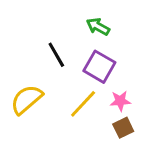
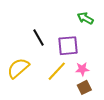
green arrow: (98, 27) -> (85, 18), moved
purple square: (99, 67) -> (68, 46), turned -35

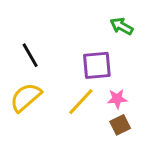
black line: (39, 38) -> (30, 55), moved

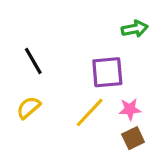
green arrow: (122, 26) -> (135, 29), turned 140
yellow semicircle: (26, 97) -> (29, 108), size x0.7

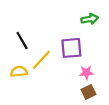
yellow semicircle: (29, 108) -> (19, 72), turned 35
yellow line: (90, 112) -> (41, 60), moved

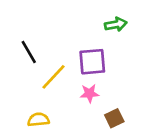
yellow semicircle: (19, 72) -> (38, 120), moved
pink star: (86, 73) -> (89, 93), moved

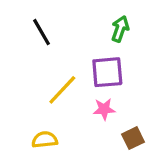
green arrow: (116, 24) -> (120, 29), moved, turned -60
black line: (29, 52) -> (41, 32), moved

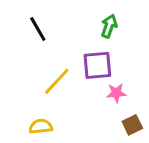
pink star: (104, 109) -> (116, 93), moved
brown square: (133, 138) -> (132, 125), moved

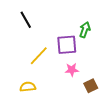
green arrow: (109, 26) -> (85, 30), moved
pink star: (116, 93) -> (72, 70), moved

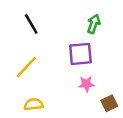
green arrow: (85, 30) -> (94, 24), moved
yellow line: (39, 56) -> (26, 67), moved

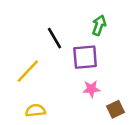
black line: (31, 24) -> (55, 38), moved

